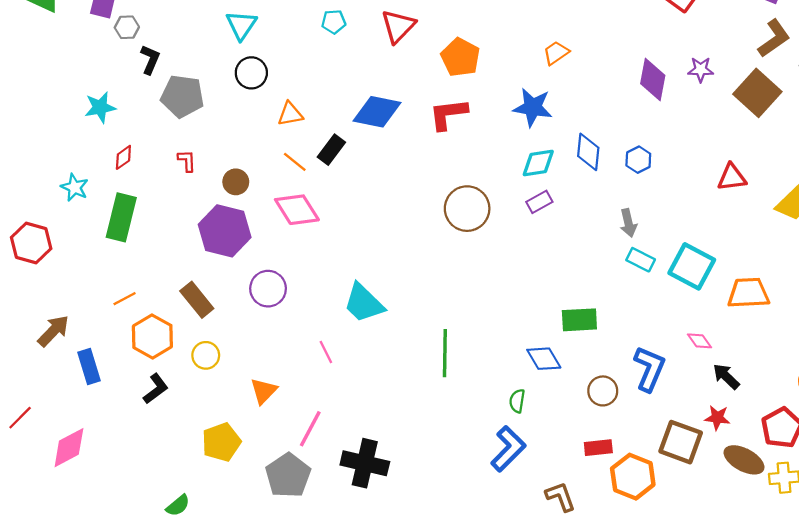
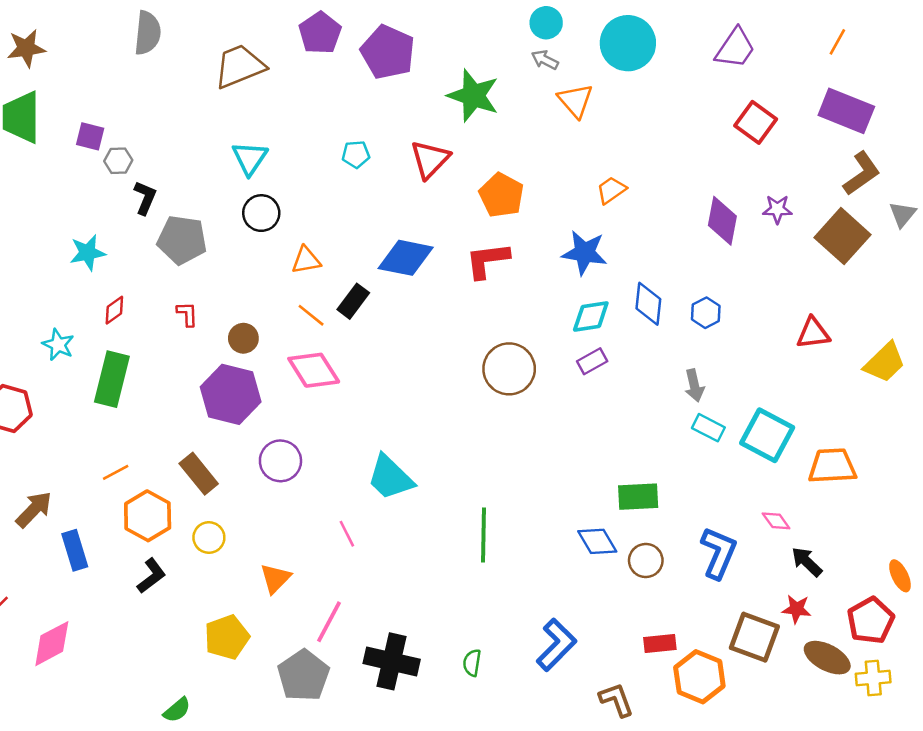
brown circle: (603, 391) -> (646, 561), moved
green semicircle: (517, 401) -> (472, 663), moved

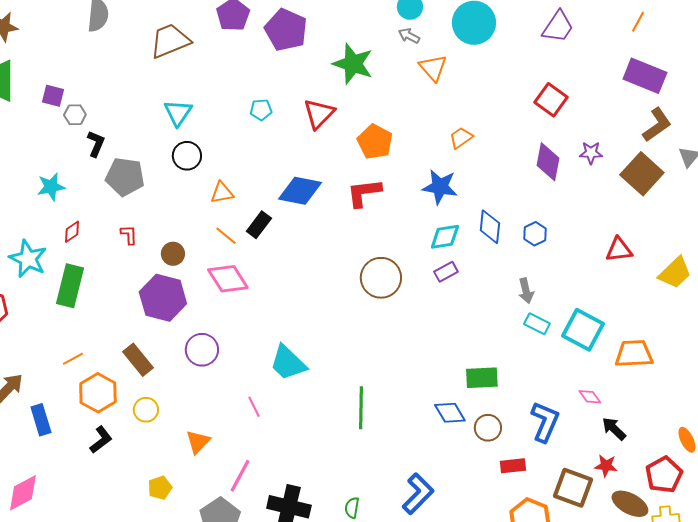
red square: (756, 122) -> (551, 100), moved
cyan star: (58, 345) -> (28, 259), size x1.5
yellow pentagon: (227, 637) -> (160, 488), size x0.7
red rectangle: (660, 644) -> (513, 466), moved

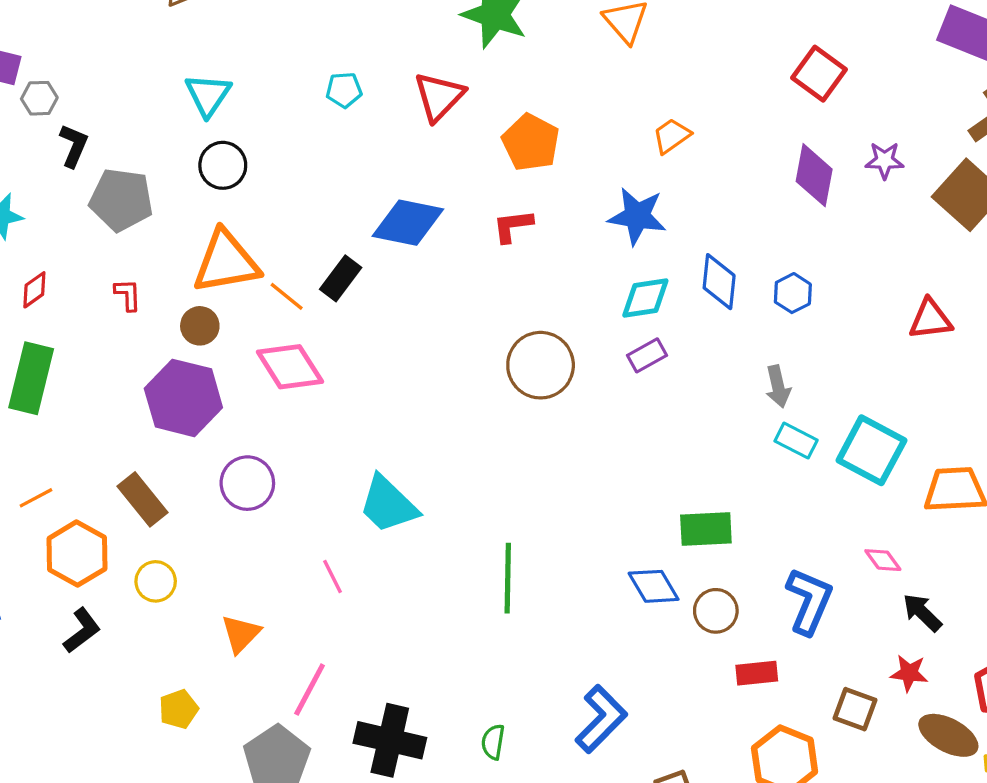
orange triangle: (222, 193) -> (226, 262), moved, size x1.8
red L-shape: (364, 193) -> (513, 226), size x0.7
brown square: (573, 488) -> (855, 709), size x0.7

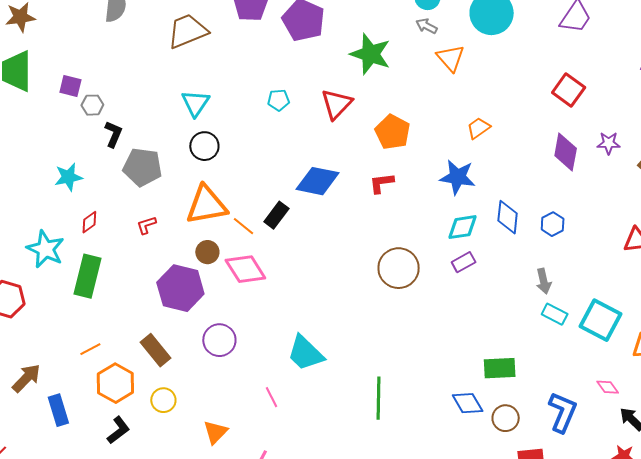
red L-shape: (128, 295) -> (146, 225), turned -105
brown circle: (200, 326) -> (207, 252), moved

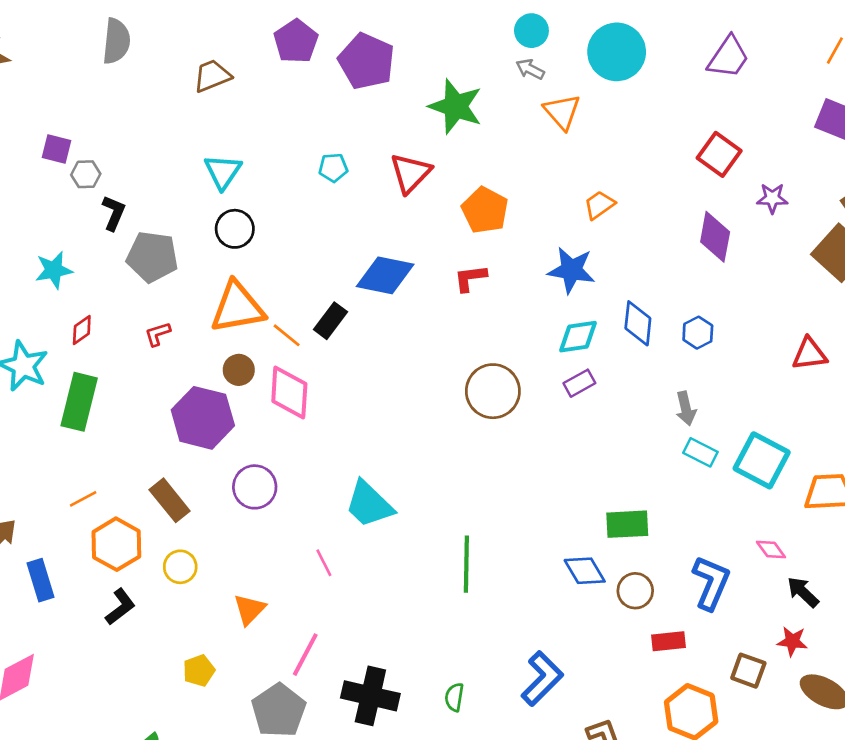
brown trapezoid: (187, 31) -> (212, 76), size x0.7
purple star: (609, 143) -> (772, 198), moved
pink diamond: (245, 269) -> (289, 392), turned 36

